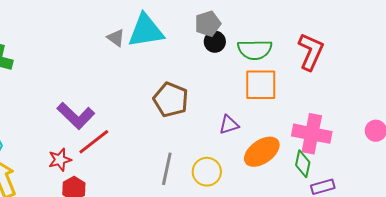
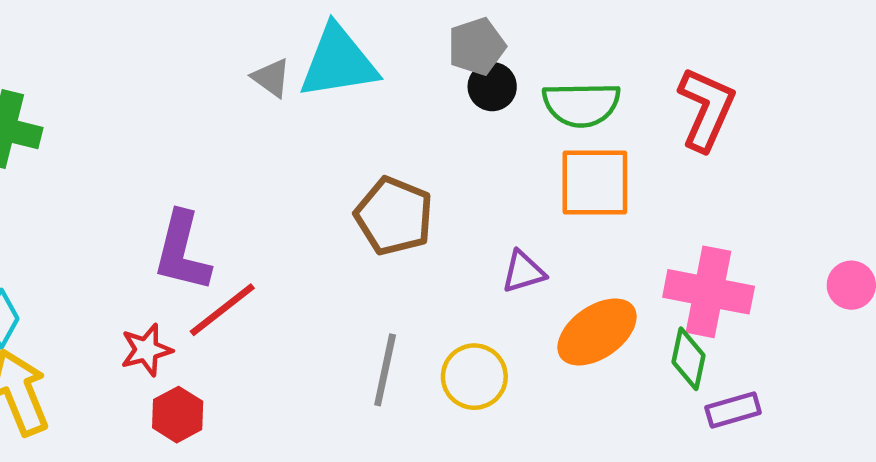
purple L-shape: (76, 116) -> (182, 252), turned 60

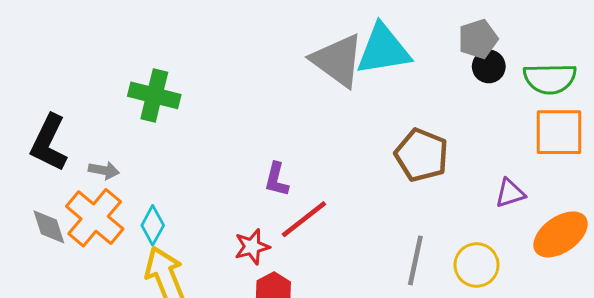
gray triangle: (271, 78) -> (338, 60), size x2.0
purple L-shape: (182, 252) -> (276, 179), size x0.6

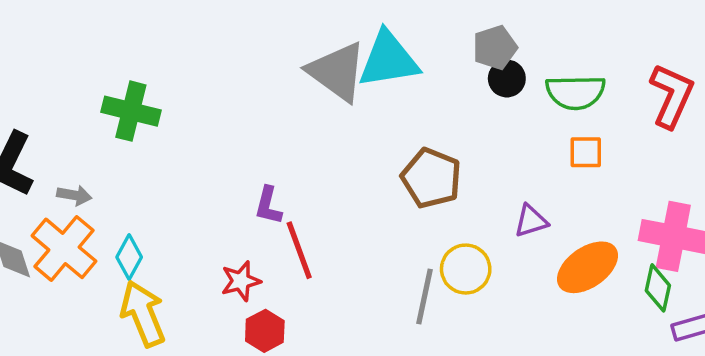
orange square: (559, 132) -> (586, 152), size x0.6
red line: (304, 219) -> (299, 250), turned -72
yellow circle: (477, 265) -> (466, 269), moved

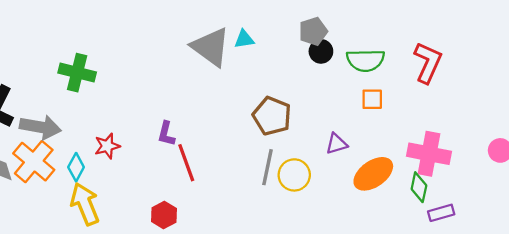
cyan triangle: (388, 60) -> (244, 39), size x0.5
gray arrow: (74, 195) -> (40, 127), size x1.8
red star: (241, 281) -> (107, 146), moved
gray line: (424, 296) -> (268, 167), moved

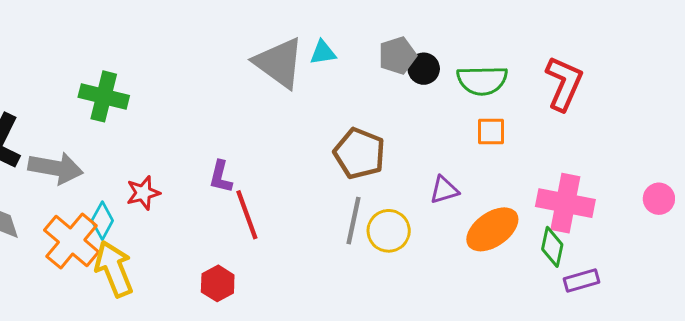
gray pentagon: (313, 31) -> (397, 56), moved
orange cross: (34, 162) -> (72, 241), moved

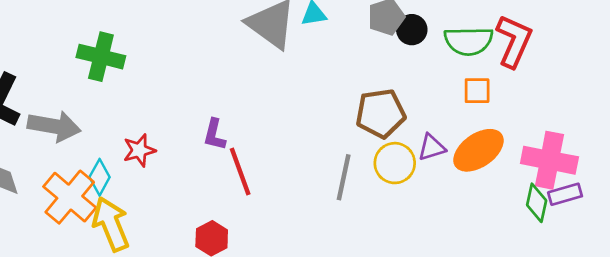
red L-shape: (564, 83) -> (514, 41), moved
brown pentagon: (359, 153) -> (381, 113), moved, turned -30
orange ellipse: (492, 229) -> (478, 150), moved
yellow circle: (389, 231) -> (395, 163), moved
purple rectangle: (581, 281) -> (565, 194), moved

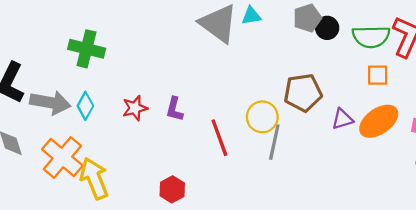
red star: (139, 150) -> (135, 108), moved
yellow circle: (395, 163) -> (262, 117), moved
red line: (240, 172) -> (219, 138), moved
cyan diamond: (100, 177) -> (85, 106), moved

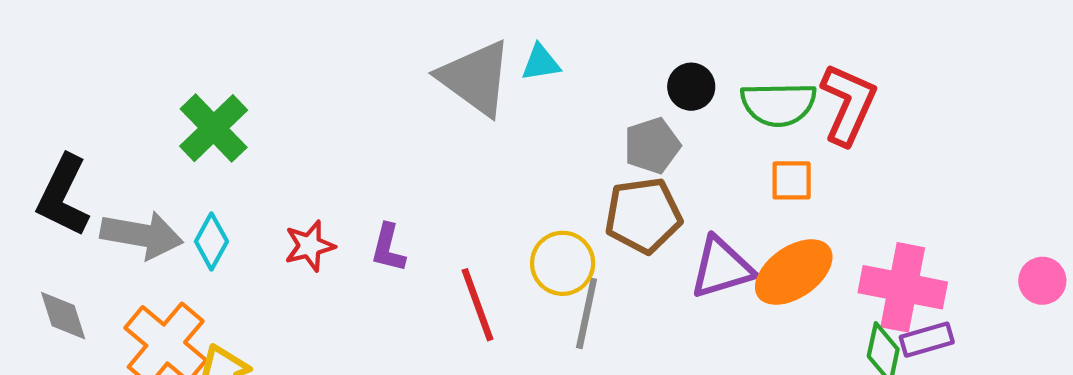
gray pentagon: (307, 18) -> (652, 146), moved
green cross: (87, 49) -> (214, 128), turned 32
purple triangle: (342, 119) -> (722, 268), size x1.5

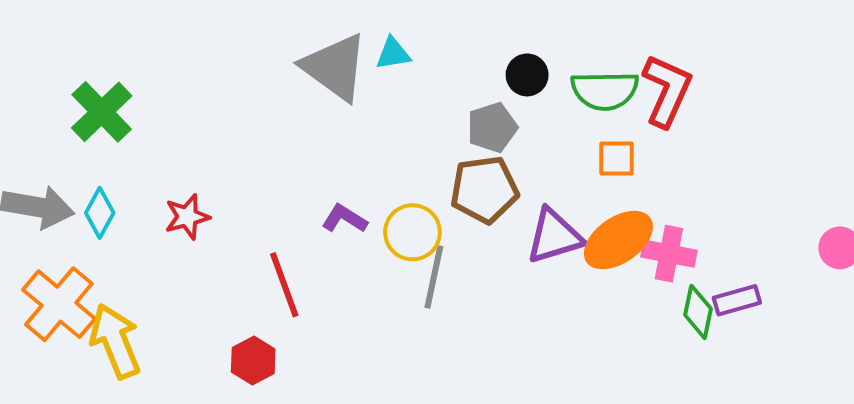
purple L-shape: (388, 248) -> (344, 219), moved, turned 108
pink cross: (903, 287) -> (669, 254), moved, size x0.7
red line: (478, 305) -> (284, 285), moved

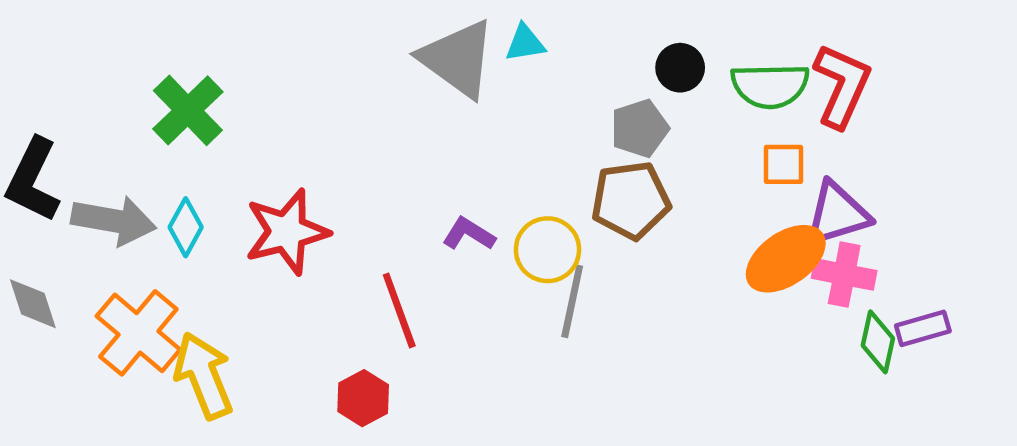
red star: (187, 217) -> (287, 232), size x1.6
purple triangle: (554, 236) -> (837, 214), moved

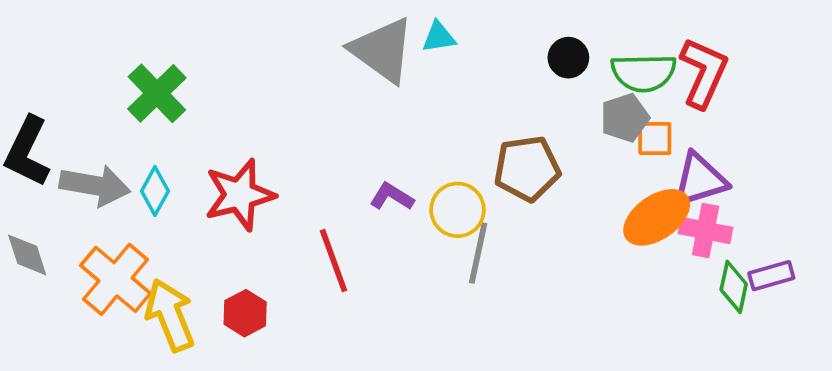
gray pentagon: (640, 128) -> (625, 118), moved
red hexagon: (363, 398) -> (245, 313), moved

